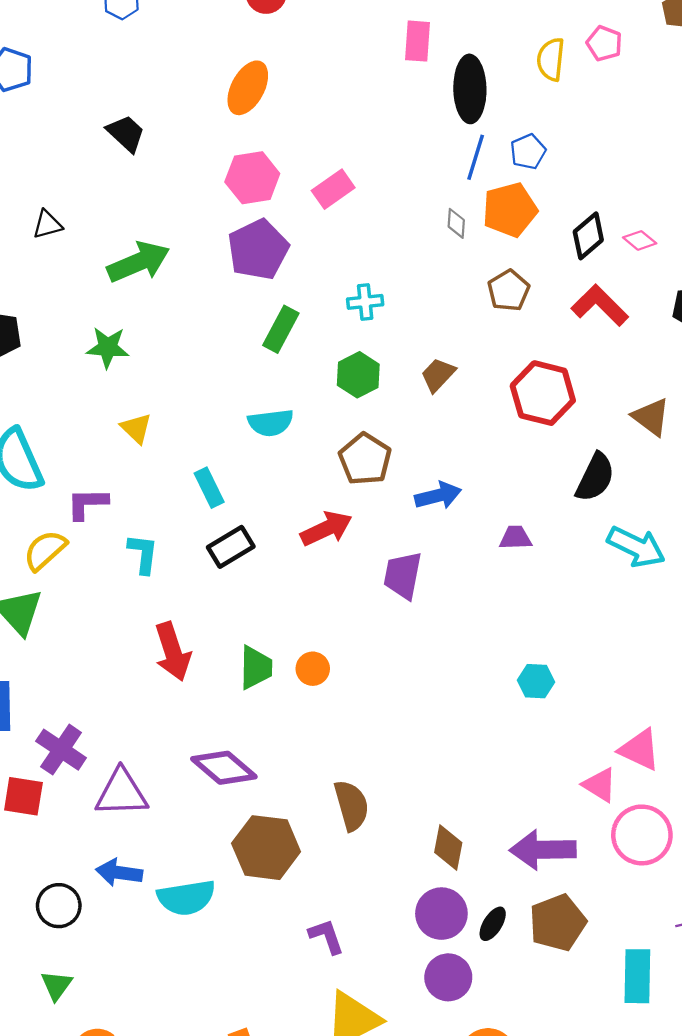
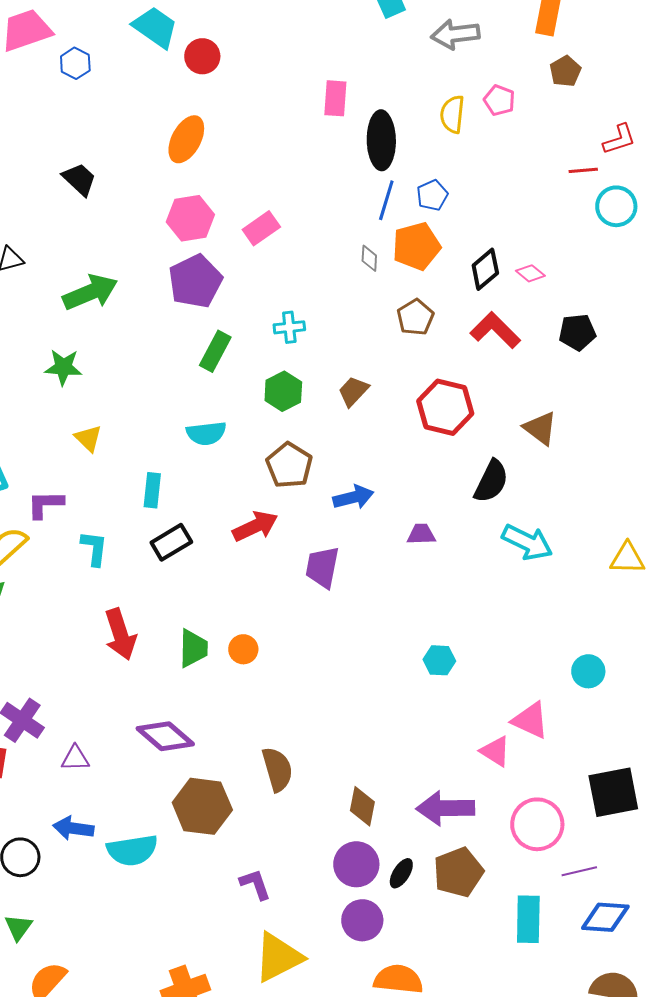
cyan rectangle: (209, 488) -> (152, 490), turned 32
purple triangle: (121, 793) -> (75, 758), size x0.6
pink circle: (642, 835) -> (537, 824), moved

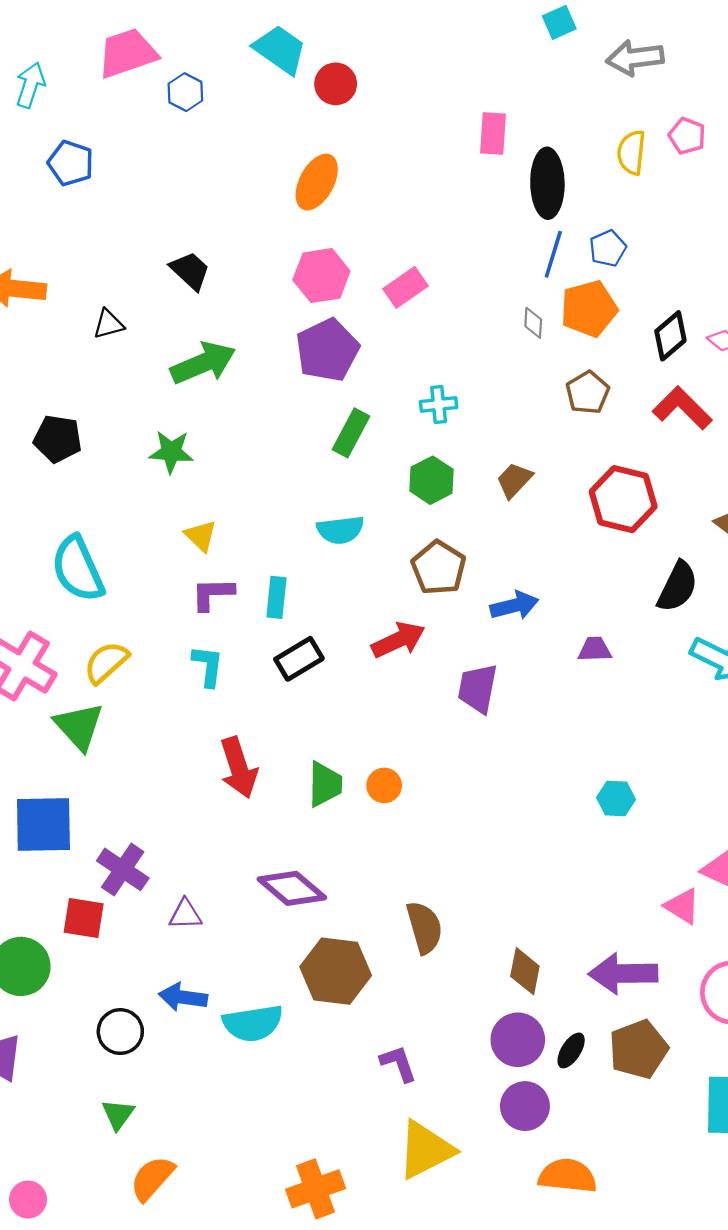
black trapezoid: (79, 179) -> (190, 271), moved
purple L-shape: (45, 504) -> (213, 594), moved

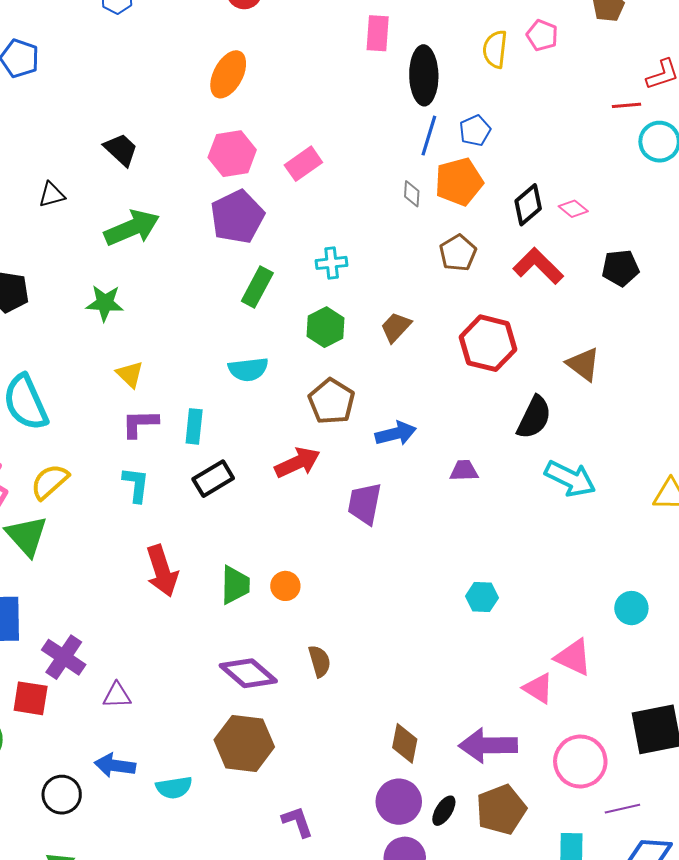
purple diamond: (292, 888) -> (248, 673), moved
brown semicircle: (424, 927) -> (319, 661), moved, size x0.7
cyan semicircle: (253, 1023) -> (174, 788), size x0.7

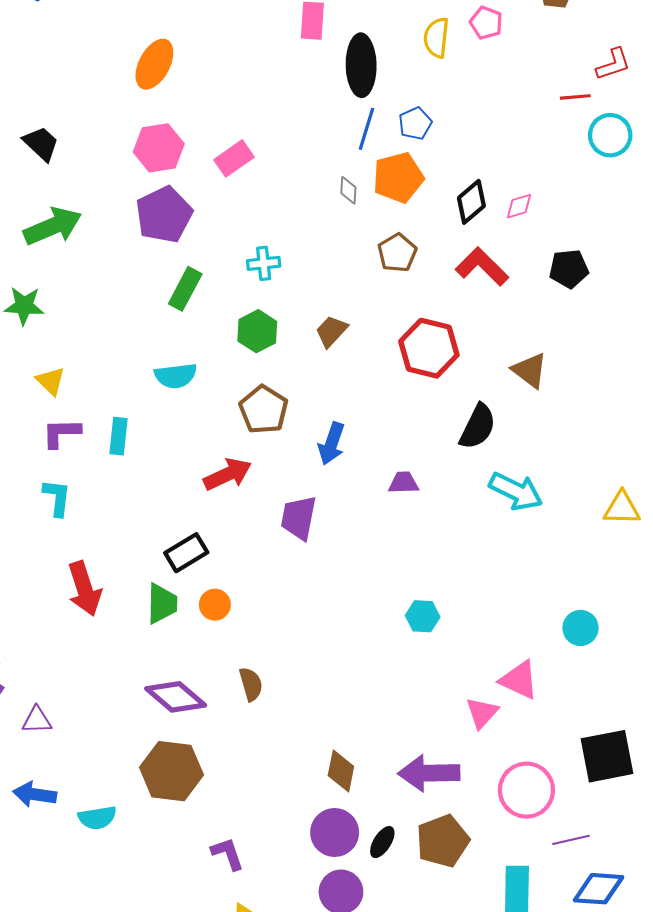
pink diamond: (573, 209) -> (519, 206), turned -56
blue arrow: (396, 433) -> (331, 444), turned 123
black rectangle: (213, 479) -> (186, 553), moved
pink triangle: (538, 688) -> (482, 713), turned 40

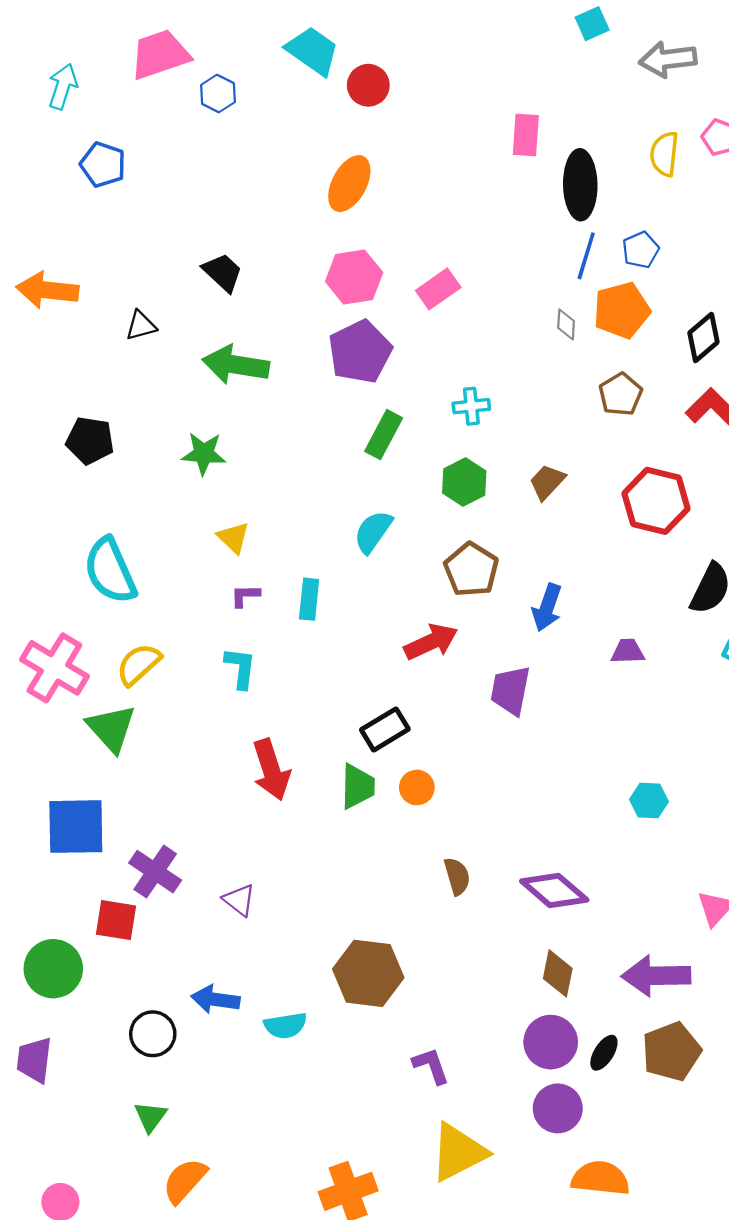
green arrow: (53, 226) -> (236, 365), turned -148
cyan semicircle: (176, 376) -> (373, 532), turned 132
purple L-shape: (61, 433) -> (245, 596), size x0.7
purple diamond: (176, 697) -> (554, 891), moved
purple triangle: (37, 720) -> (239, 900), moved, turned 40

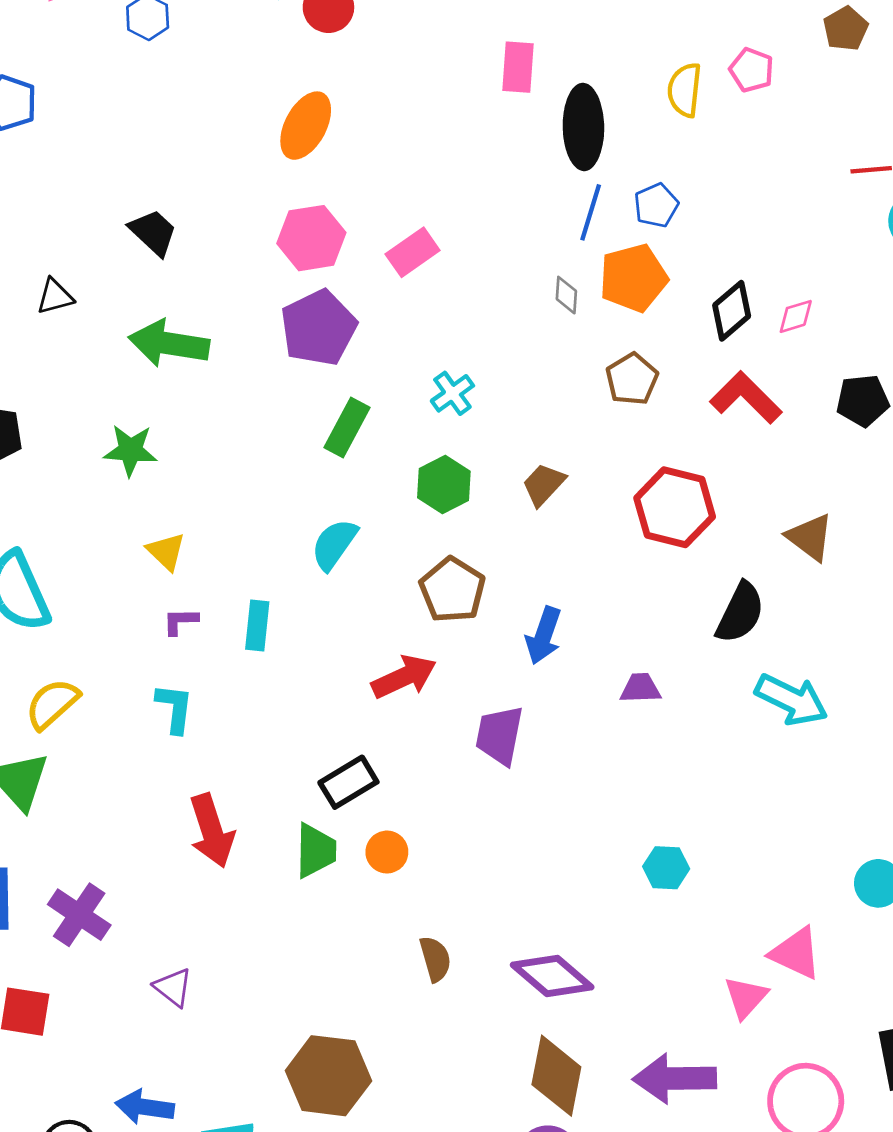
cyan cross: (471, 406) -> (452, 393), turned -30
purple cross: (155, 872) -> (79, 915), moved
brown diamond: (558, 973) -> (556, 1076), size x1.4

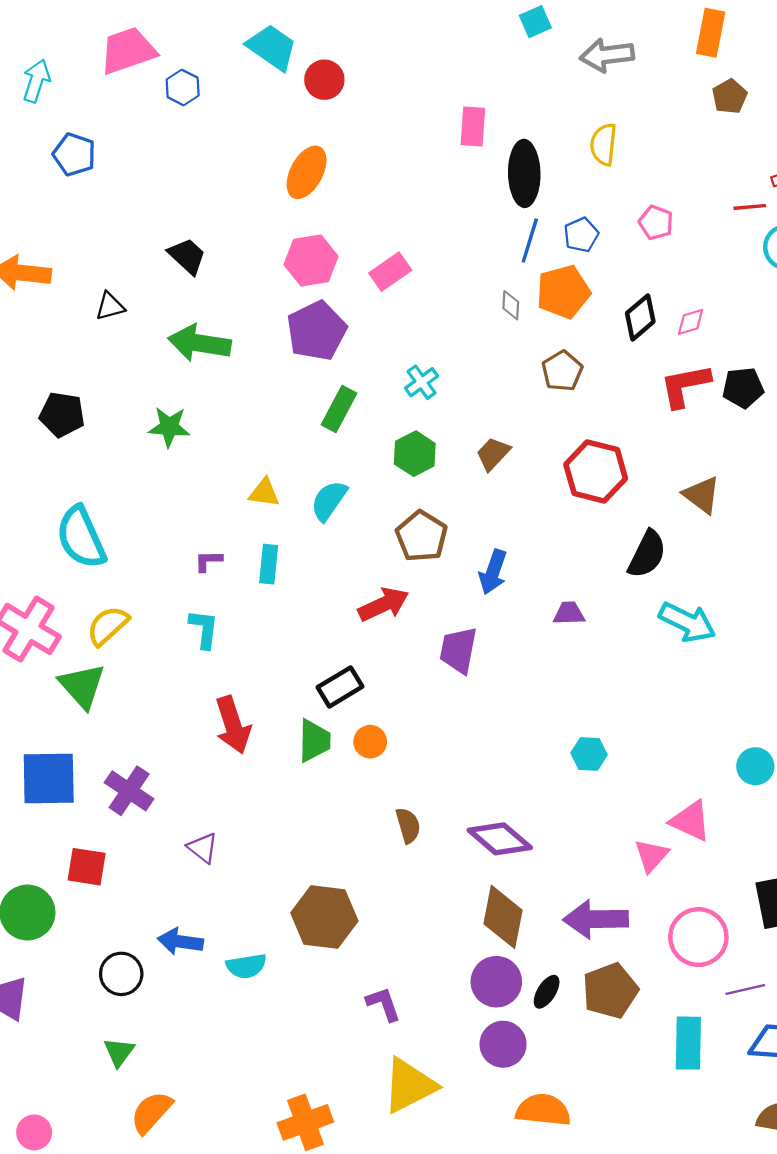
pink pentagon: (752, 70) -> (656, 223), moved
red L-shape: (746, 398) -> (685, 386), moved, turned -56
yellow triangle: (166, 551) -> (264, 493), moved, turned -36

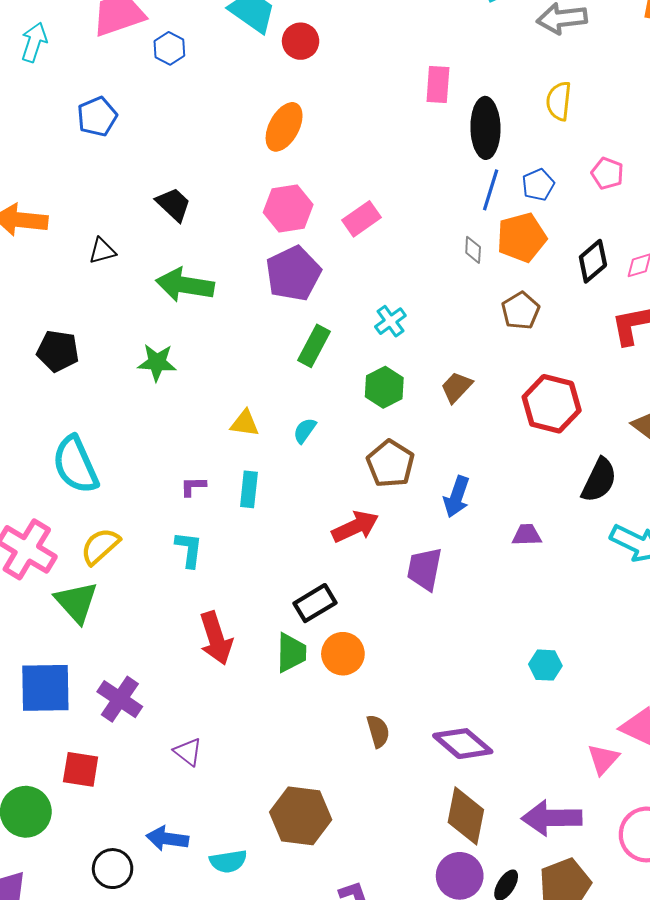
blue pentagon: (74, 154) -> (97, 117), moved, turned 30
cyan semicircle: (329, 501) -> (305, 431), size x0.7
orange circle: (370, 742) -> (343, 654), size x1.4

